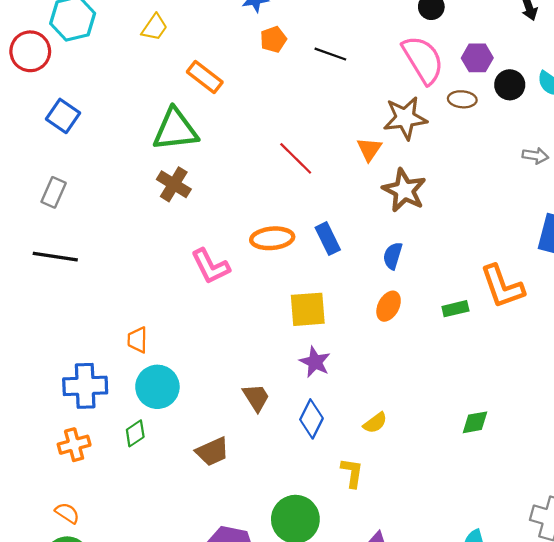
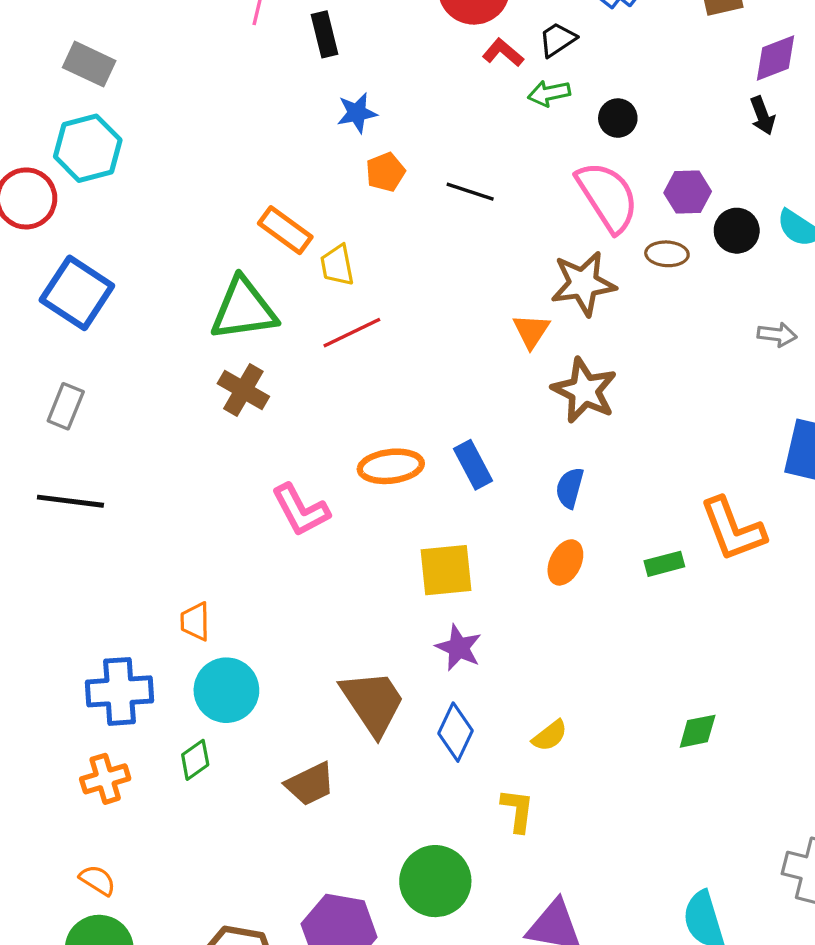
yellow trapezoid: (155, 27) -> (337, 265), moved, turned 136
blue square: (63, 116) -> (77, 293), size x1.4
red line: (296, 158) -> (352, 333), moved, turned -69
brown trapezoid: (256, 397) -> (373, 702), size x1.6

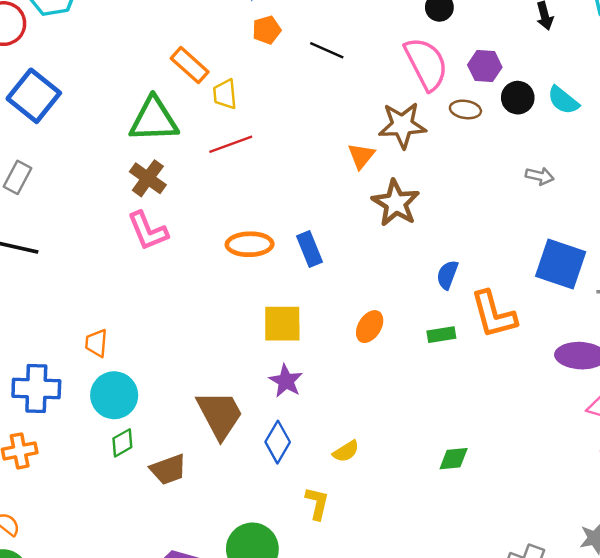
blue semicircle: (570, 488) -> (447, 275), moved
pink L-shape: (300, 510) -> (148, 231), moved
green diamond: (195, 760) -> (122, 443), moved

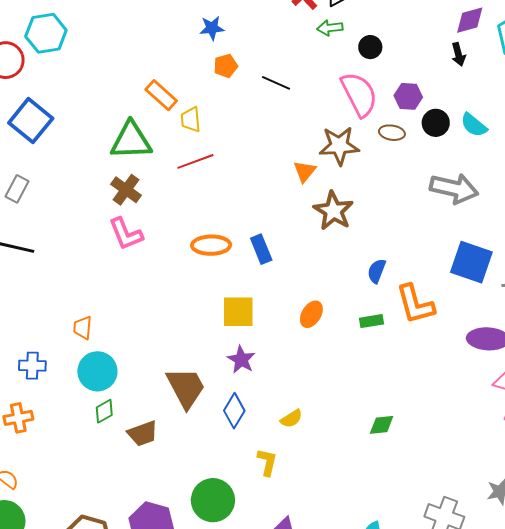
gray arrow: (540, 176) -> (454, 188), size x2.0
blue cross: (36, 389) -> (32, 366), size x0.7

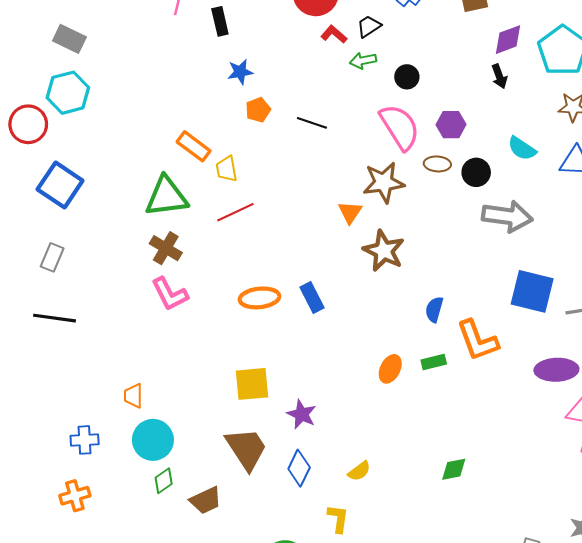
black circle: (436, 123) -> (476, 172), moved
yellow square: (238, 312) -> (252, 384), moved
orange ellipse: (311, 314) -> (390, 369), moved

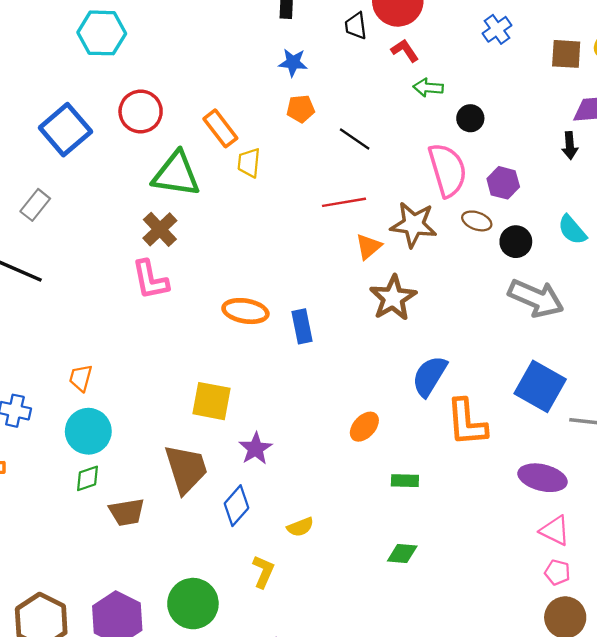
black trapezoid: (369, 26) -> (356, 26), moved, turned -80
red circle: (28, 124) -> (141, 112), moved
red line: (235, 212) -> (344, 202), moved
blue semicircle: (434, 309) -> (430, 376), size x1.5
green rectangle: (434, 362) -> (405, 481), moved

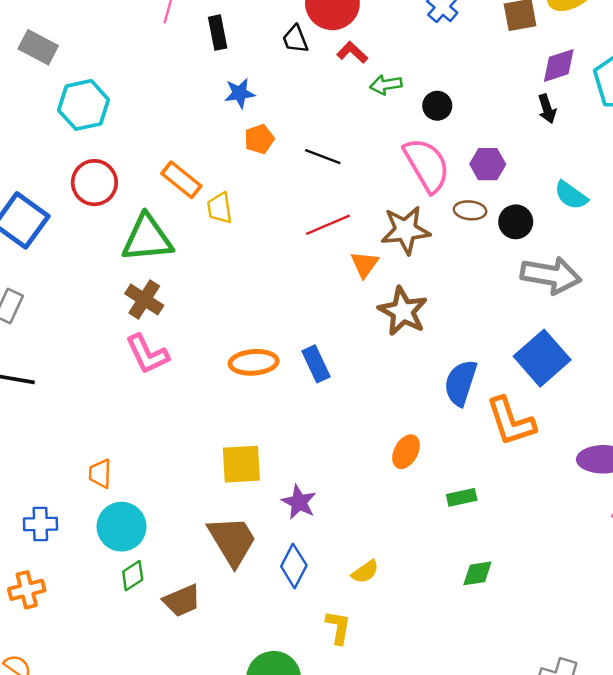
cyan hexagon: (102, 33) -> (84, 105), moved
blue square: (540, 386) -> (542, 358), moved, turned 33

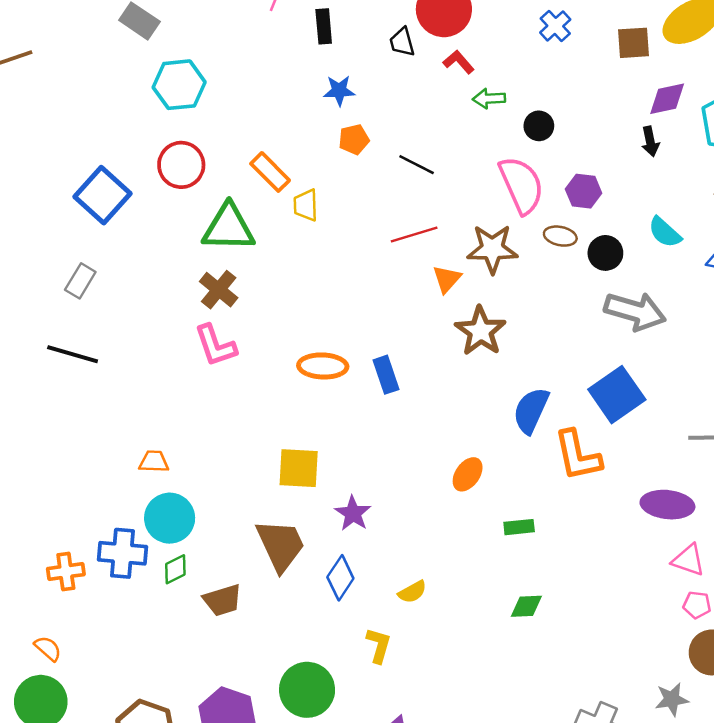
orange trapezoid: (100, 473) -> (154, 462), turned 84
blue cross: (40, 524) -> (122, 553), moved, size x1.4

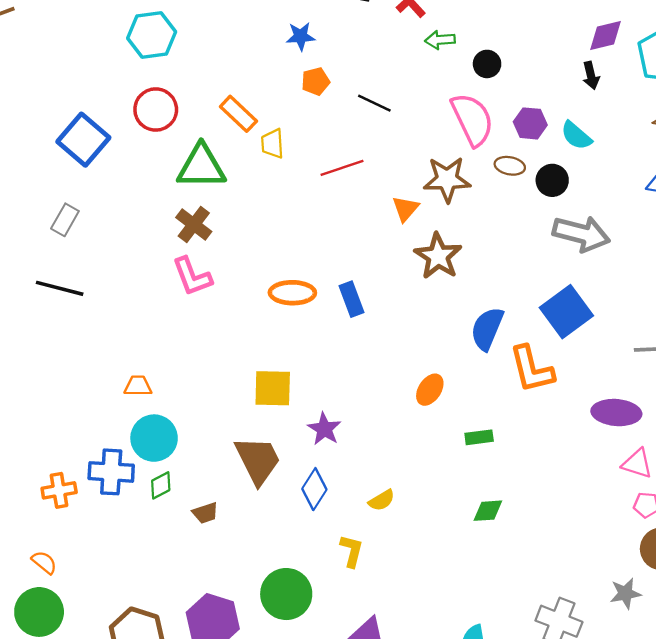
cyan semicircle: (665, 232) -> (576, 136), moved
red line: (414, 235) -> (342, 168), moved
brown trapezoid: (223, 600) -> (205, 513), size x0.7

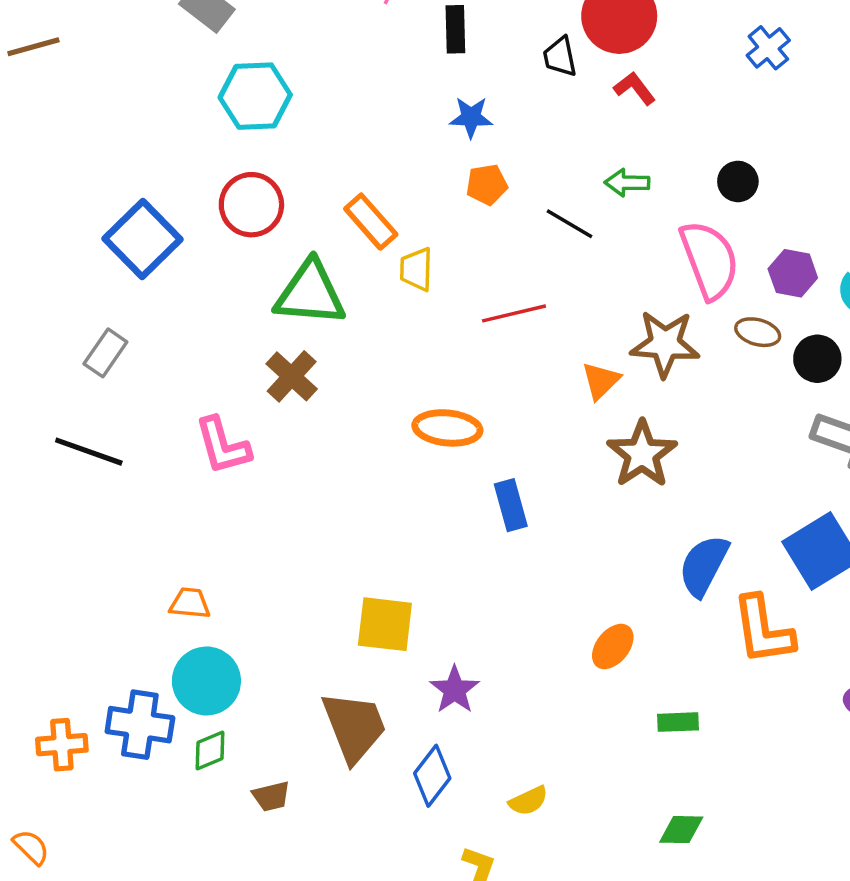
green arrow: (440, 40) -> (627, 183), moved
pink L-shape: (192, 276) -> (223, 446), moved
orange ellipse: (292, 293) -> (447, 428), moved

